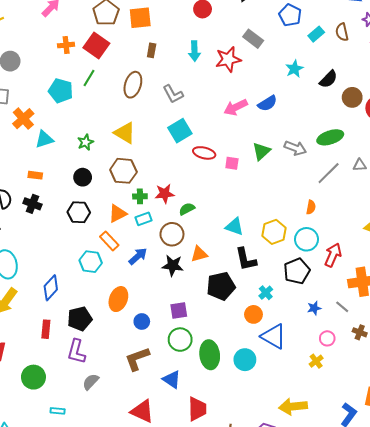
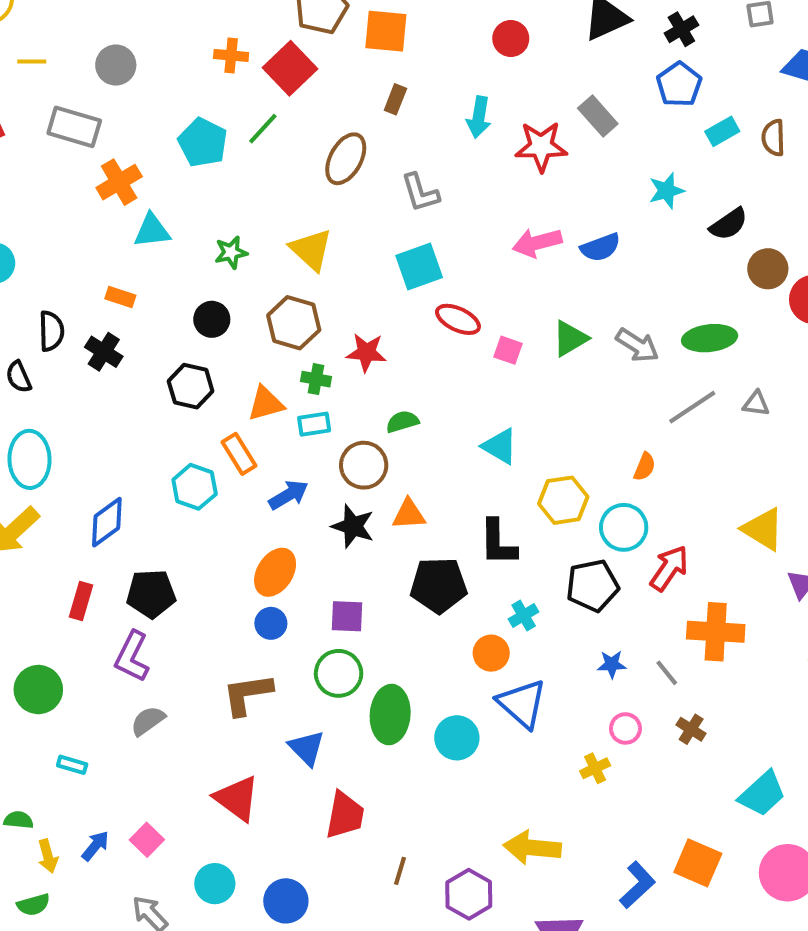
red star: (165, 194) -> (366, 352), moved
cyan triangle: (235, 227) -> (500, 446), moved
orange ellipse: (118, 299) -> (275, 572), moved

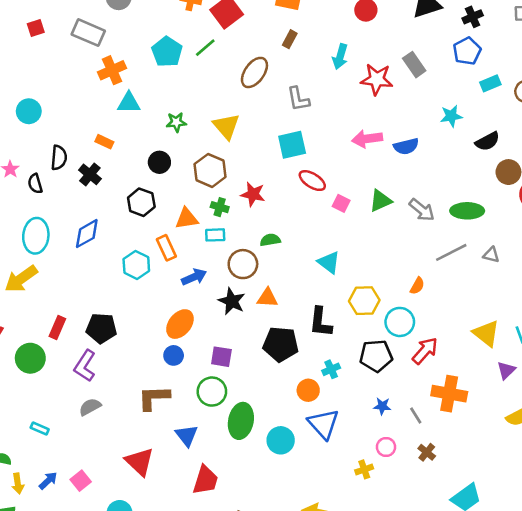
blue diamond: (107, 522) -> (87, 234), moved
green circle: (38, 690) -> (30, 358), moved

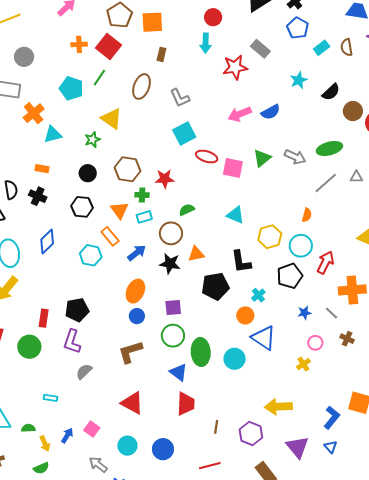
cyan arrow: (340, 56) -> (206, 43), moved
yellow triangle: (226, 126) -> (111, 119), moved
pink square: (341, 203) -> (233, 168), size x1.5
orange triangle: (187, 219) -> (119, 210), turned -42
blue triangle: (187, 435) -> (179, 372), moved

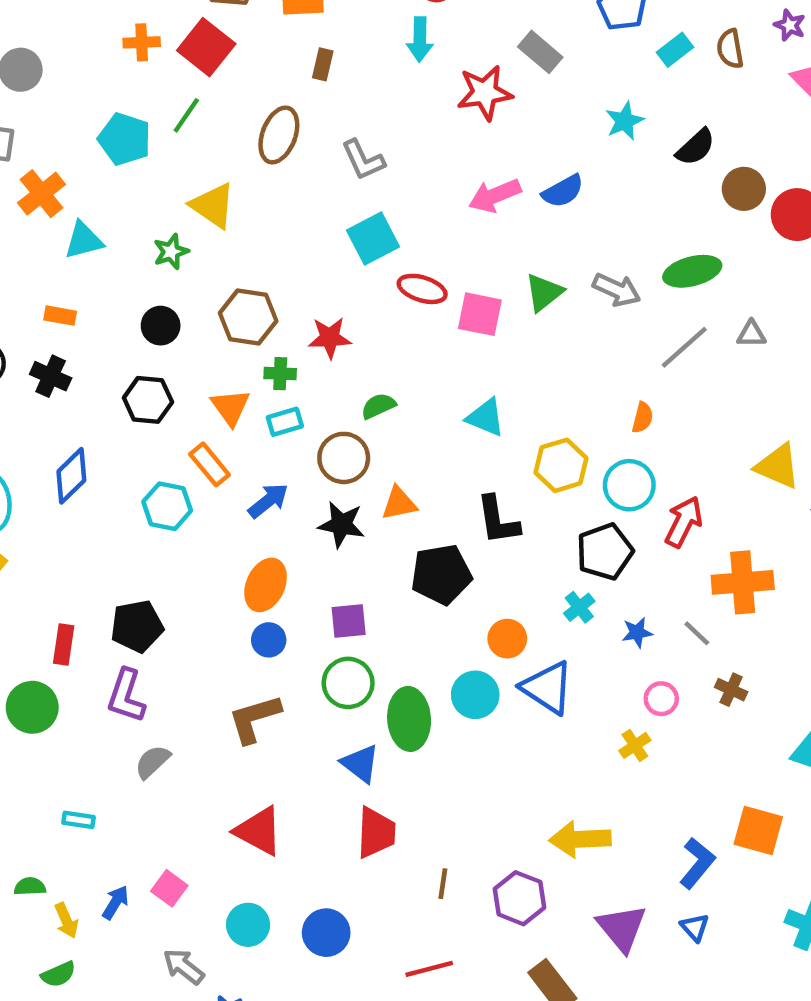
cyan cross: (258, 295) -> (579, 607), moved
cyan circle: (235, 359) -> (475, 695), moved

